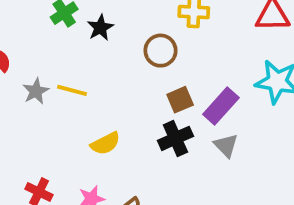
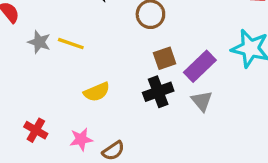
gray star: (36, 91) -> (39, 42), turned -30

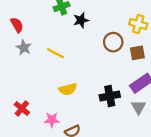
gray star: (39, 42) -> (24, 48), moved
brown square: (165, 58) -> (137, 53), moved

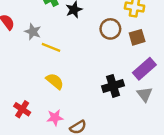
gray star: (24, 48) -> (33, 32), moved
yellow semicircle: (68, 89) -> (55, 81), moved, turned -120

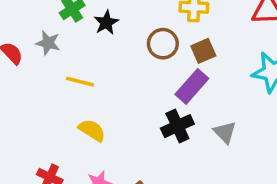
gray star: (33, 32) -> (48, 43), moved
purple rectangle: (144, 69) -> (192, 86), moved

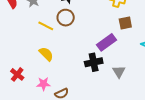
brown circle: (163, 44) -> (66, 18), moved
brown square: (203, 51) -> (125, 23), moved

